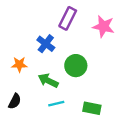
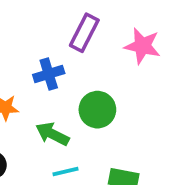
blue cross: (46, 44) -> (49, 74), turned 36

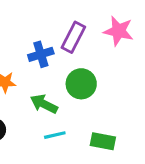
purple rectangle: (84, 33) -> (73, 37), moved

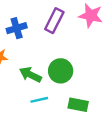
blue cross: (41, 54) -> (17, 28), moved
green circle: (81, 84) -> (61, 71), moved

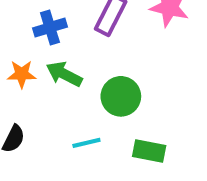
green arrow: (30, 75) -> (64, 74), moved

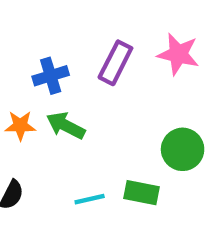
green circle: (121, 96) -> (183, 149), moved
green rectangle: (149, 151) -> (141, 193), moved

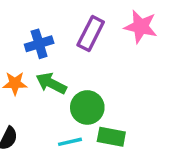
green circle: (183, 149) -> (87, 107), moved

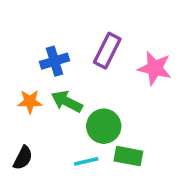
pink star: (141, 27) -> (155, 68), moved

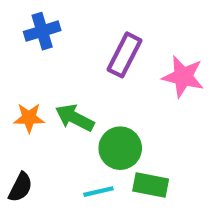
blue cross: (55, 61) -> (42, 31), moved

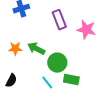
purple rectangle: (125, 55) -> (59, 20), turned -48
cyan line: (99, 192) -> (47, 83), turned 64

